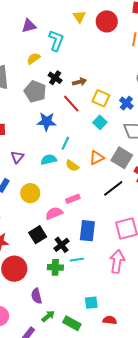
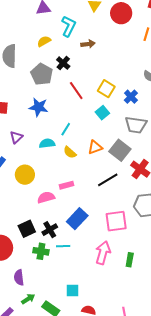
brown arrow: (79, 82) -> (88, 44), moved
blue star: (47, 122) -> (38, 107), moved
blue rectangle: (87, 231) -> (77, 219), turned 30
black square: (38, 235) -> (27, 229), moved

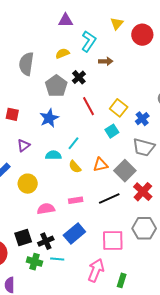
blue star: (38, 107) -> (49, 118), turned 30
pink rectangle: (67, 185) -> (76, 200), moved

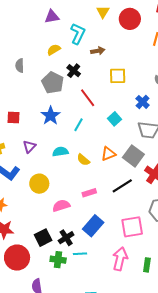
gray semicircle: (26, 64) -> (20, 66), size x0.6
yellow square: (119, 108) -> (118, 76), moved, turned -30
cyan line: (73, 143) -> (78, 125), moved

